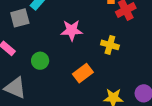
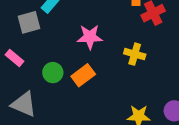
orange rectangle: (83, 73) -> (83, 75), moved

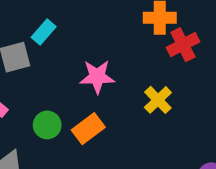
yellow cross: (135, 54) -> (158, 100), turned 30

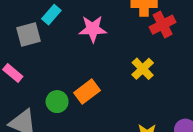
pink star: (97, 77) -> (93, 29), moved
green circle: (47, 125) -> (57, 102), moved

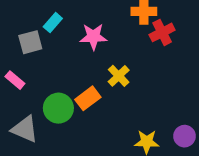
yellow cross: (143, 69) -> (119, 76), moved
green circle: (57, 102) -> (58, 108), size x1.4

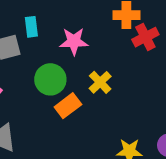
cyan rectangle: (53, 23) -> (31, 27), turned -48
green circle: (58, 108) -> (50, 79), moved

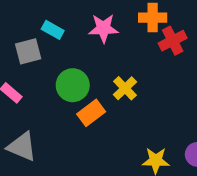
cyan rectangle: (31, 27) -> (53, 30), turned -54
pink star: (74, 41) -> (103, 28), moved

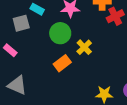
green circle: (73, 85) -> (60, 33), moved

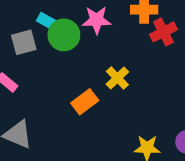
green circle: (60, 33) -> (64, 35), moved

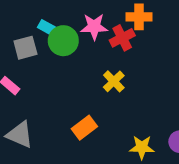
red cross: (163, 32) -> (122, 38), moved
orange rectangle: (85, 102) -> (84, 128), moved

